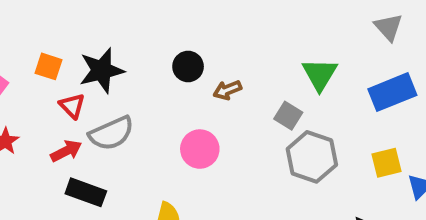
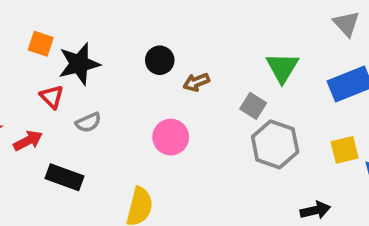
orange square: (49, 66) -> (41, 44), moved
gray semicircle: (111, 133) -> (88, 122), size x0.6
red arrow: (66, 151) -> (28, 141), moved

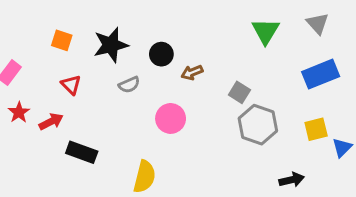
black star: (79, 64) -> (111, 45), moved
green triangle: (282, 68) -> (266, 31), moved
gray semicircle: (88, 122) -> (129, 85), moved

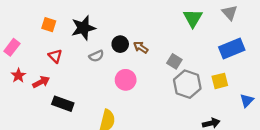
black circle: (161, 54) -> (120, 44), moved
brown arrow: (192, 73) -> (141, 47), turned 56
yellow square: (316, 129) -> (220, 81), moved

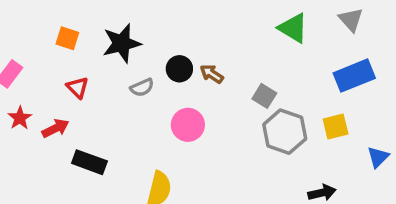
green triangle: (193, 18) -> (293, 28), turned -30

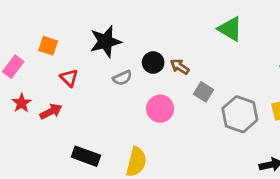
green triangle: (293, 28) -> (230, 29), moved
orange square: (67, 38) -> (48, 46), moved
gray square: (264, 96) -> (203, 92), moved
black rectangle: (89, 162) -> (86, 156), moved

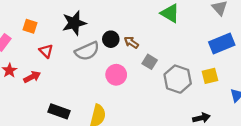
gray semicircle: (122, 78) -> (87, 51), size x1.6

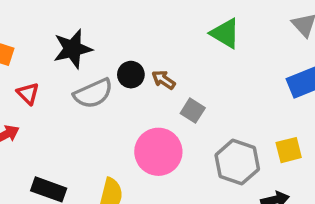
pink circle: (116, 75) -> (158, 152), moved, size x1.4
yellow square: (210, 76) -> (289, 150), moved
gray hexagon: (178, 79) -> (237, 162), moved

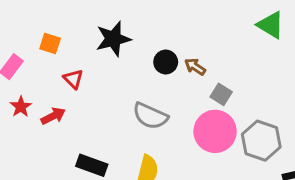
green triangle: (225, 33) -> (271, 25), moved
gray semicircle: (93, 93) -> (150, 116), moved, turned 48
pink circle: (158, 152) -> (215, 131), moved

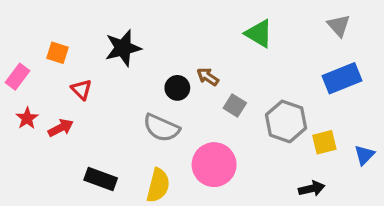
green triangle: (271, 25) -> (259, 34), moved
black circle: (166, 62) -> (177, 88), moved
pink circle: (215, 131) -> (214, 165), moved
gray hexagon: (261, 141) -> (286, 121), moved

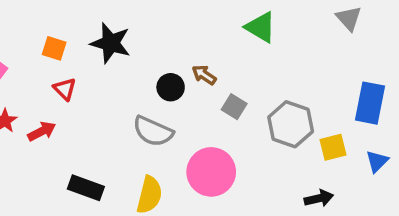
black star: (123, 48) -> (111, 43), turned 30
orange square: (57, 53) -> (54, 48), moved
blue rectangle: (342, 78) -> (370, 103), moved, turned -57

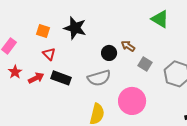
gray semicircle: (153, 131) -> (99, 78), turned -40
black rectangle: (86, 188) -> (61, 78), moved

